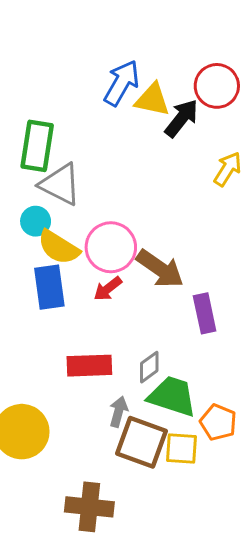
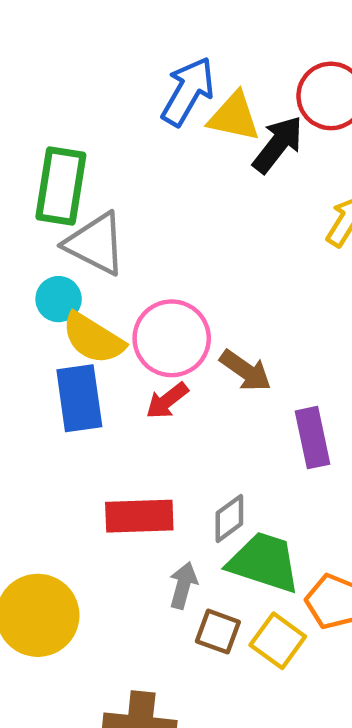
brown arrow: (160, 269) -> (246, 371), size x0.7
brown square: (142, 442) -> (218, 632), size x0.6
yellow square: (181, 448) -> (278, 641), turned 32

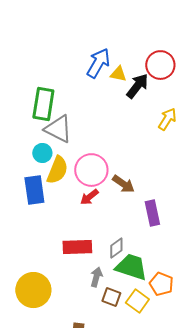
yellow triangle: (234, 117) -> (118, 74), size x0.7
yellow semicircle: (93, 338) -> (57, 170), turned -100
blue rectangle: (79, 398) -> (34, 190), moved

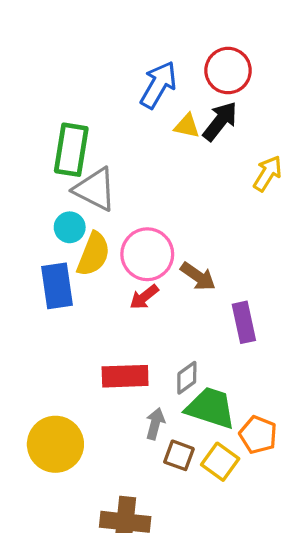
red circle: (160, 65) -> (228, 71), moved
yellow triangle: (118, 74) -> (187, 126), moved

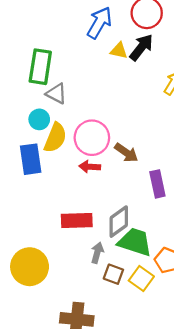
gray triangle: (95, 189) -> (56, 94), size x0.7
red arrow: (144, 297) -> (90, 167), turned 42
gray diamond: (187, 378) -> (119, 222), size x1.4

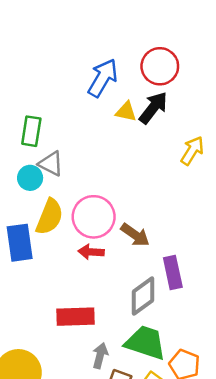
green rectangle: (40, 67) -> (31, 131), size x0.7
cyan circle: (39, 119) -> (30, 178), moved
gray diamond: (119, 222) -> (143, 296), moved

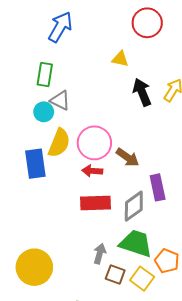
blue arrow: (103, 78) -> (60, 27), moved
black arrow: (153, 108) -> (142, 92), moved, turned -60
red rectangle: (75, 317) -> (95, 203), moved

